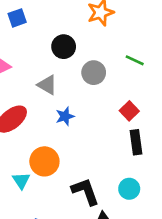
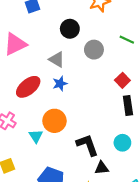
blue star: (65, 116) -> (60, 84), moved

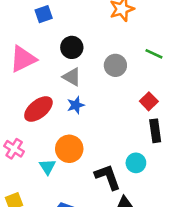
black circle: (70, 29) -> (72, 47), moved
cyan circle: (122, 143) -> (136, 163), moved

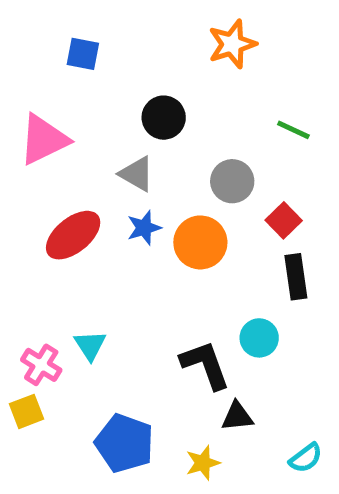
blue square: (44, 14) -> (83, 54), turned 30
black circle: (72, 47) -> (164, 118), moved
gray circle: (115, 65) -> (232, 181), moved
pink cross: (14, 149) -> (41, 365), moved
orange circle: (69, 149) -> (200, 242), moved

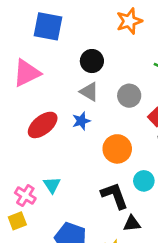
blue square: (83, 54) -> (48, 26), size x1.6
gray triangle: (137, 174) -> (89, 92), moved
orange circle: (200, 242) -> (117, 149), moved

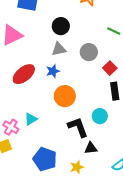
gray triangle: (89, 92) -> (59, 49), turned -42
orange circle: (117, 149) -> (65, 96), moved
cyan triangle: (52, 185) -> (31, 119), turned 32

